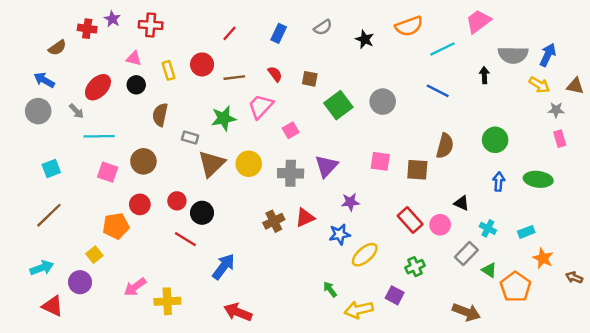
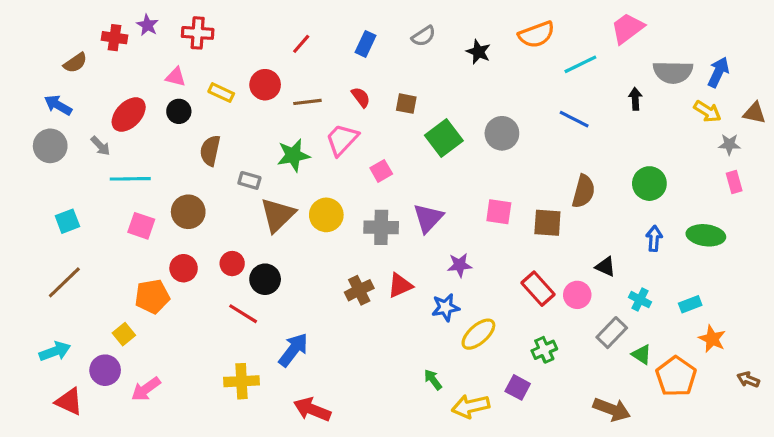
yellow rectangle: (169, 70) -> (221, 93), turned -48
brown arrow: (574, 277) -> (748, 380), moved
pink arrow: (135, 287) -> (146, 389), moved
yellow cross: (167, 301) -> (242, 381), moved

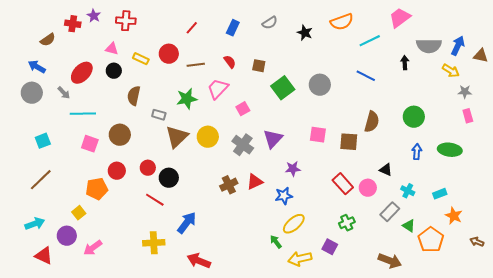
brown triangle: (754, 113) -> (481, 56), moved
gray cross: (381, 227) -> (243, 145), turned 35
yellow ellipse: (478, 334) -> (294, 224), moved

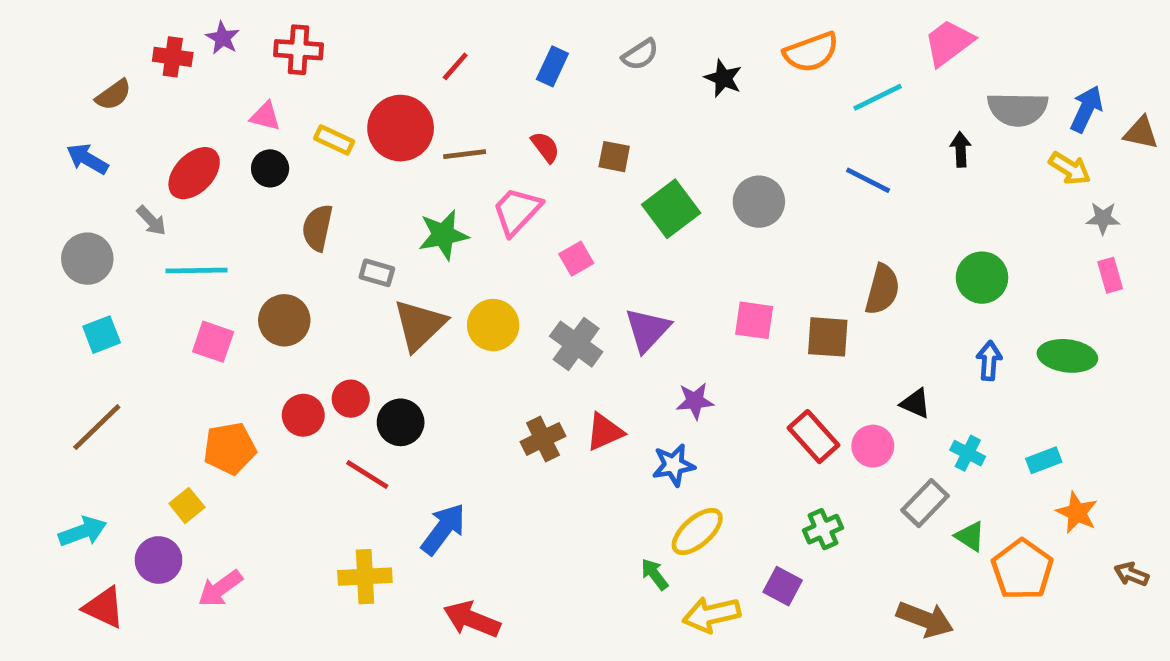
red circle: (169, 54) -> (401, 128), size x1.4
gray circle: (32, 93) -> (87, 259), moved
red circle: (117, 171) -> (303, 415), moved

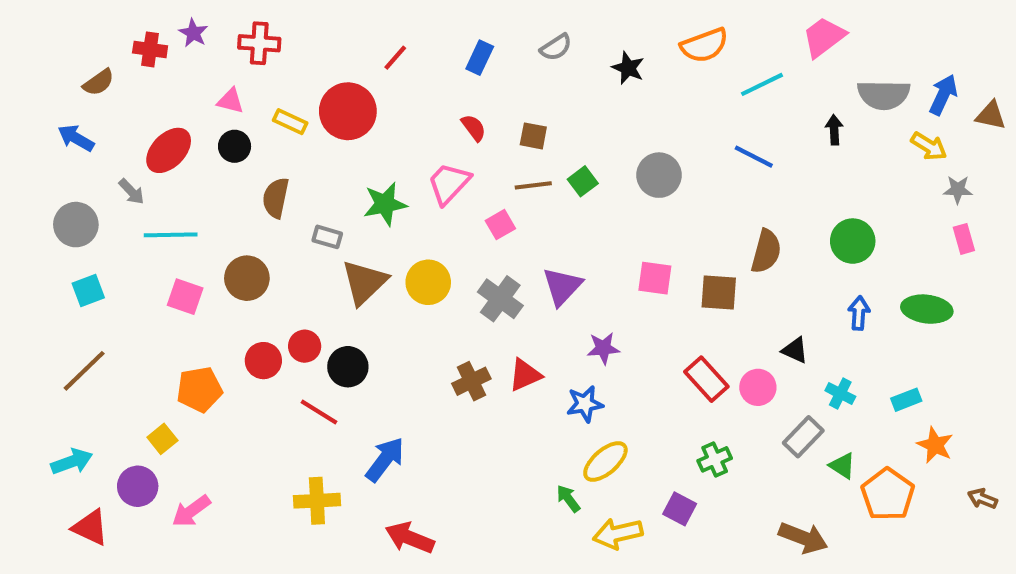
brown line: (465, 154) -> (533, 185), moved
green square: (671, 209) -> (583, 181), size x0.6

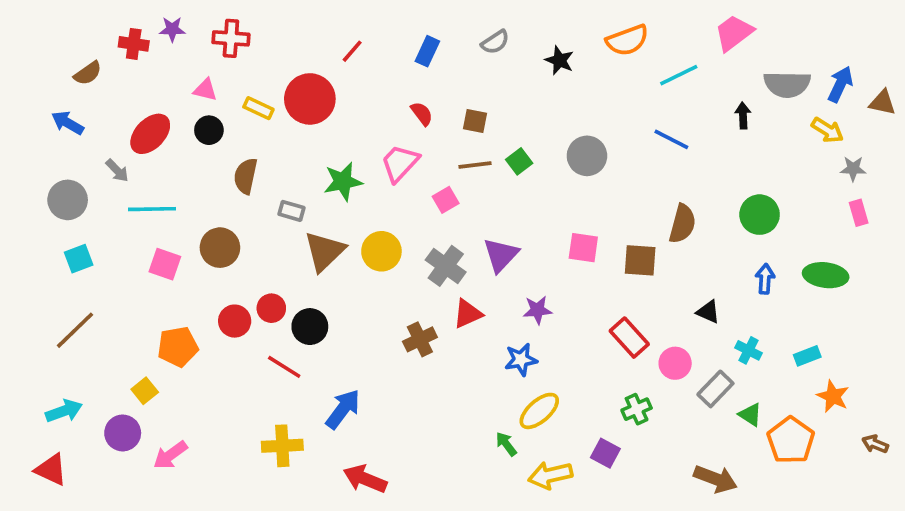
purple star: (193, 33) -> (172, 29), turned -30
red triangle: (525, 375) -> (468, 314), moved
pink circle: (758, 387) -> (675, 363), moved
red triangle: (90, 527) -> (51, 470), moved

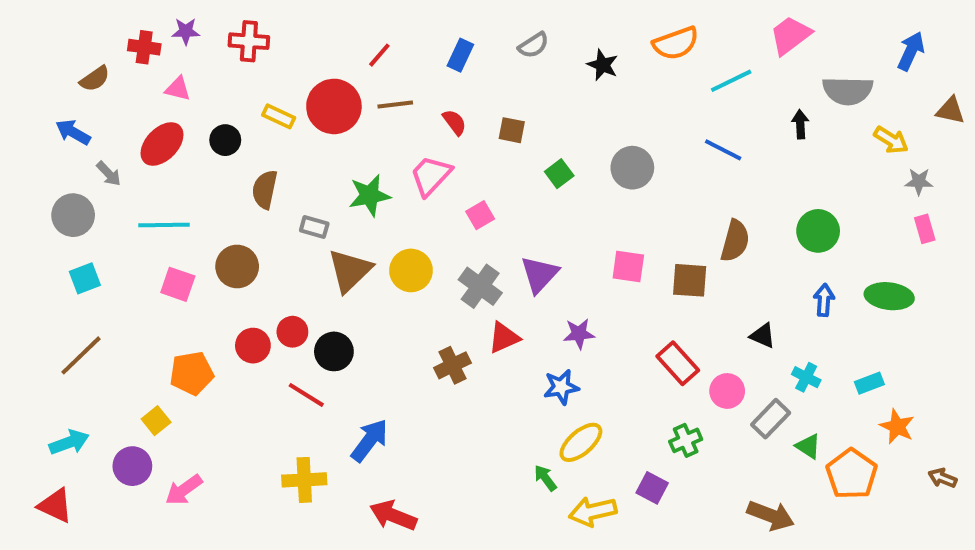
blue arrow: (840, 84) -> (911, 51), moved
pink triangle: (205, 90) -> (178, 89), moved
brown line: (475, 165) -> (395, 104), moved
gray arrow: (117, 171) -> (109, 174), moved

